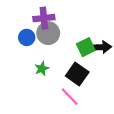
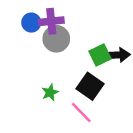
blue circle: (27, 37) -> (31, 23), moved
green star: (42, 69) -> (50, 93), moved

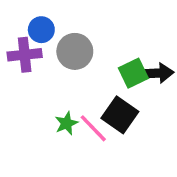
purple cross: (51, 21) -> (25, 55), moved
pink line: (81, 113) -> (93, 128), moved

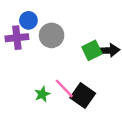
black square: (120, 115) -> (83, 95), moved
green star: (66, 123) -> (42, 94), moved

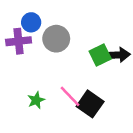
green star: (42, 94) -> (36, 100), moved

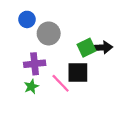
purple cross: (19, 41) -> (35, 64), moved
black square: (90, 104) -> (78, 72), moved, turned -35

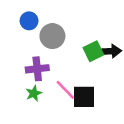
black square: (78, 72) -> (84, 97), moved

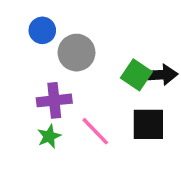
green square: (93, 51) -> (136, 75), turned -30
black square: (84, 97) -> (148, 124), moved

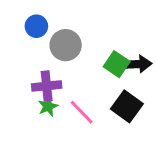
black square: (148, 124) -> (127, 106), turned 36
green star: (49, 136) -> (48, 106), moved

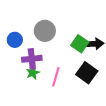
blue circle: (36, 26) -> (15, 40), moved
pink line: (82, 112) -> (56, 77), turned 60

